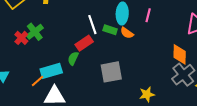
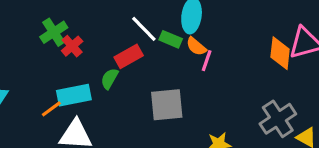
pink line: (148, 15) -> (207, 61), moved
white line: (92, 25) -> (144, 29), turned -30
red cross: (21, 38) -> (72, 46), moved
orange diamond: (180, 54) -> (280, 53), moved

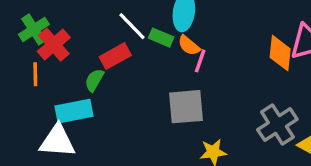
red cross: (72, 46) -> (54, 45), size x1.4
cyan rectangle: (74, 95) -> (74, 111), moved
gray square: (167, 105) -> (186, 107), moved
orange line: (51, 109) -> (35, 74), moved, turned -55

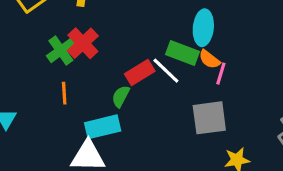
white line: (132, 26) -> (166, 71), moved
green rectangle: (161, 38) -> (183, 53), size x1.4
red cross: (54, 45) -> (83, 43), moved

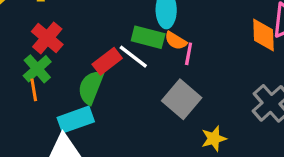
green cross: (61, 51) -> (37, 69), moved
green semicircle: (121, 96) -> (91, 87), size x1.5
gray square: (209, 118) -> (182, 99), turned -36

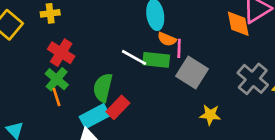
green rectangle: (148, 37) -> (156, 60), moved
red rectangle: (107, 61) -> (118, 107), moved
gray square: (182, 99) -> (192, 72), moved
yellow star: (214, 139) -> (210, 115), turned 30

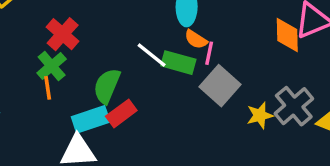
yellow star: (210, 115) -> (260, 115), moved, turned -30

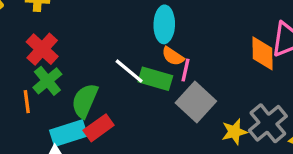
green cross: (52, 66) -> (47, 81), moved

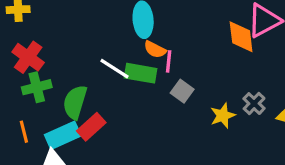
green cross: (47, 81) -> (37, 87), turned 32
orange line: (27, 102) -> (24, 132), moved
gray square: (196, 102) -> (182, 91), size x0.6
gray cross: (268, 123) -> (254, 104), size x0.6

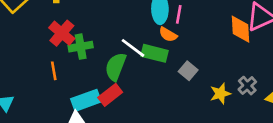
pink line: (169, 61) -> (179, 14), moved
green cross: (37, 87) -> (81, 47), moved
green semicircle: (75, 102) -> (116, 67), moved
orange line: (24, 132) -> (54, 71), moved

